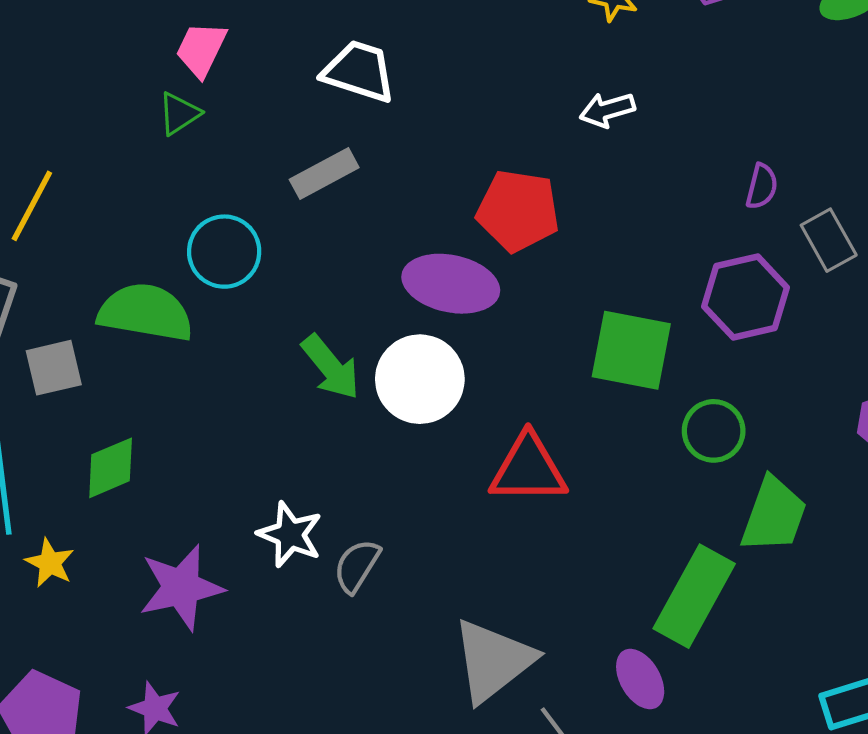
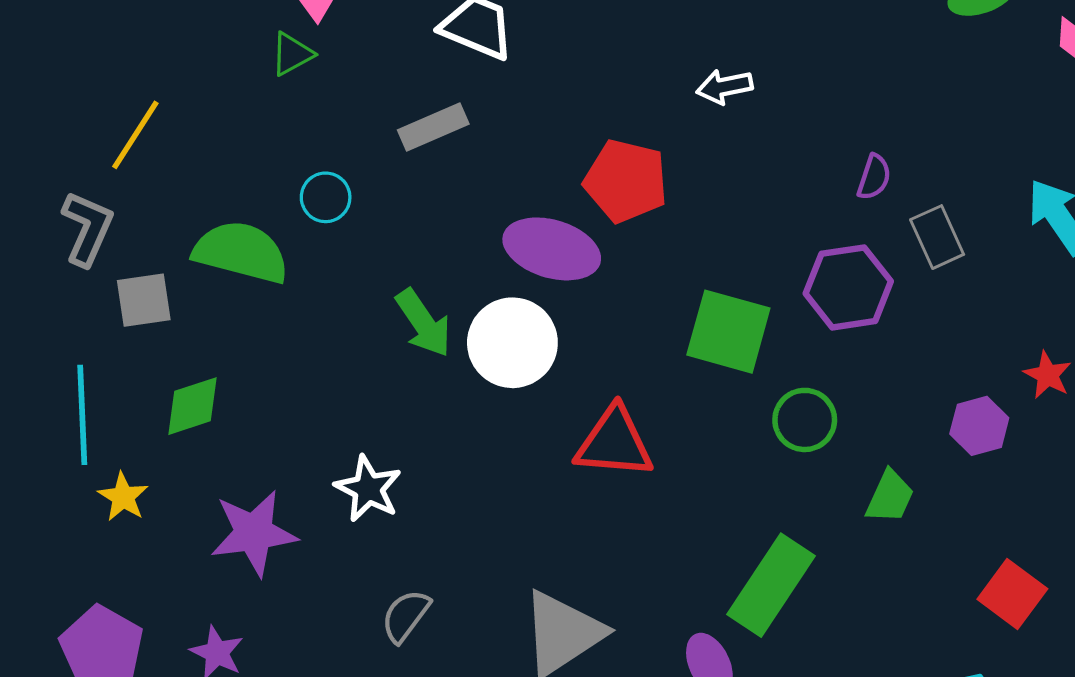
cyan circle: (224, 252) -> (326, 197), size x0.7
green trapezoid: (774, 515) -> (890, 497), moved, size x0.7
gray semicircle: (357, 566) -> (406, 616), moved

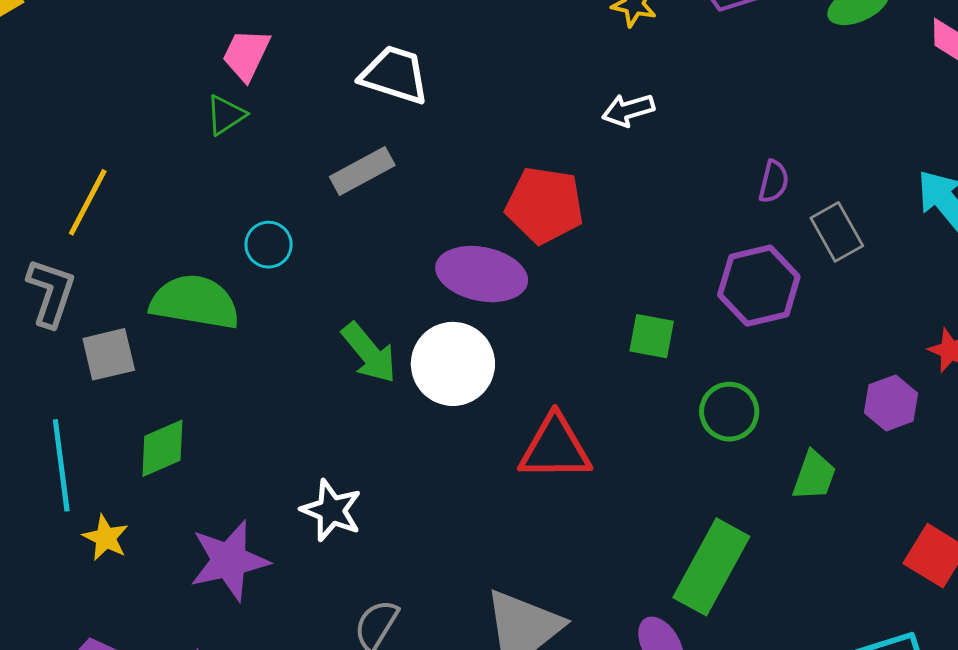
green square: (728, 332) -> (652, 336), size x0.6

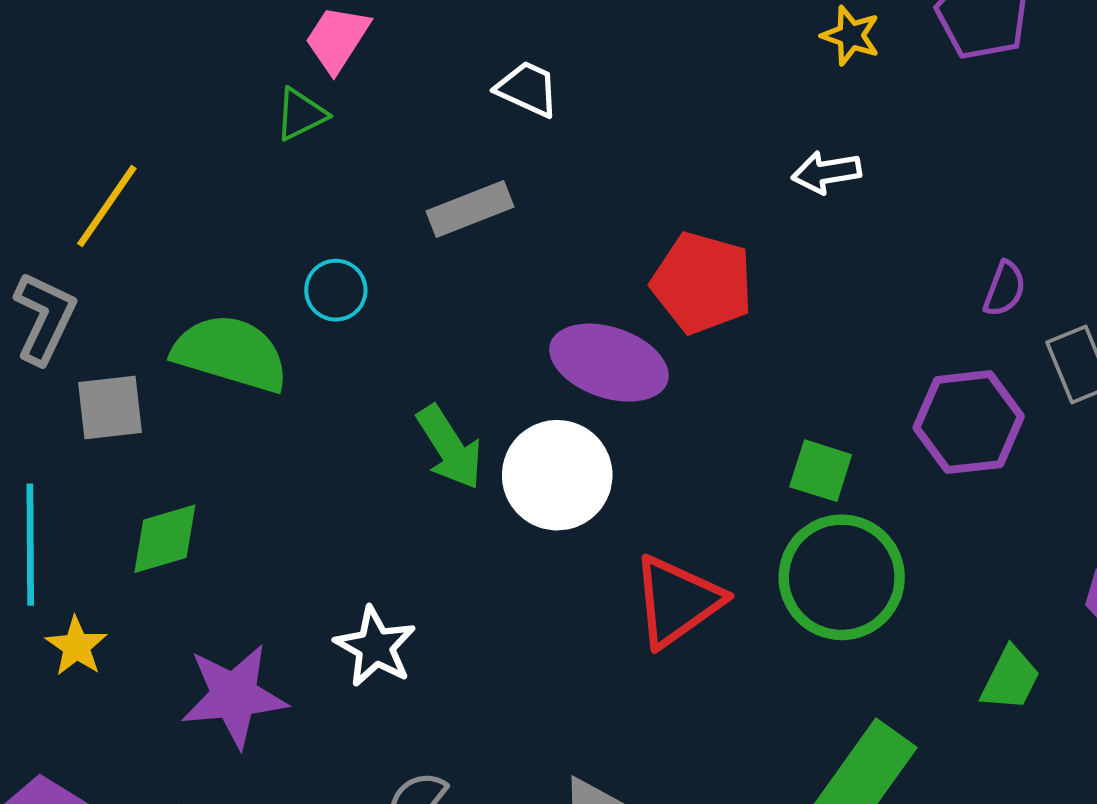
white trapezoid: (395, 75) -> (528, 89), size x0.7
green circle: (729, 412) -> (842, 577), moved, size x1.6
red triangle: (555, 448) -> (677, 601), turned -42

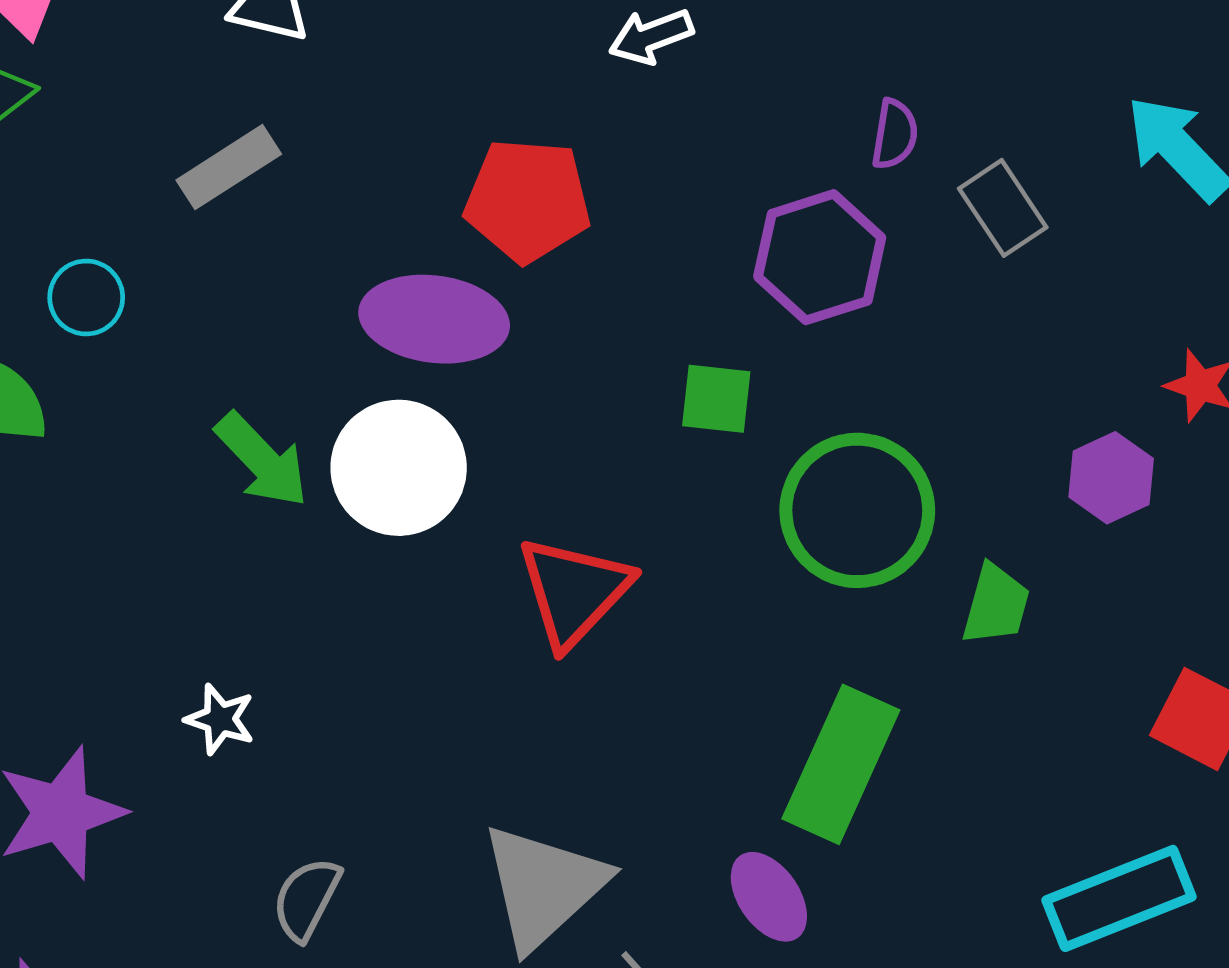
purple hexagon: (969, 422) -> (820, 257), moved
green circle: (842, 577) -> (857, 510), moved
white star: (375, 647) -> (220, 719), size x0.7

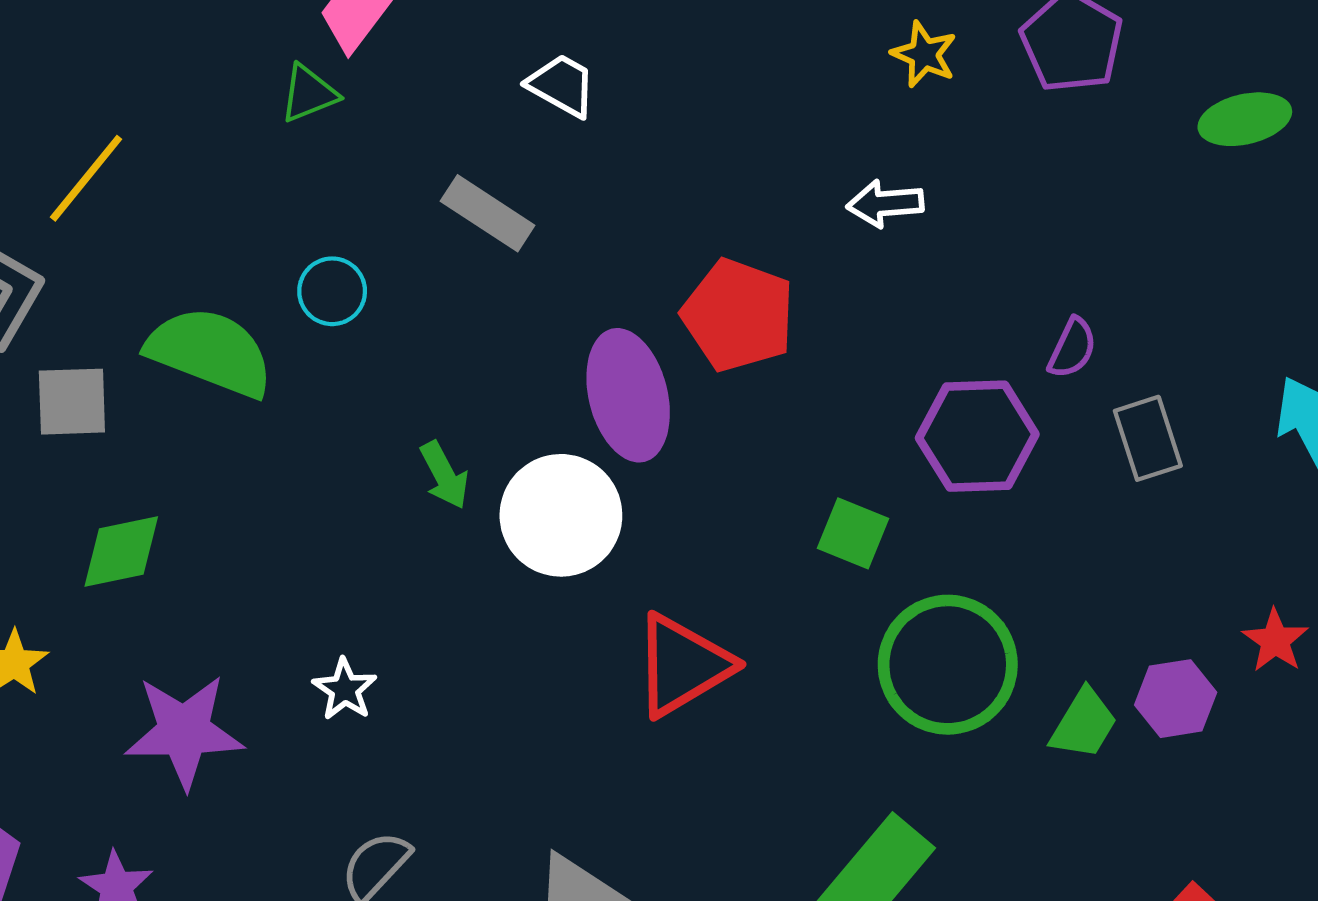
gray rectangle: (229, 167) -> (488, 213), turned 50
purple ellipse: (434, 319) -> (628, 395), turned 53
green arrow: (262, 460) -> (444, 475), size x0.7
green trapezoid: (996, 604) -> (1084, 724), moved

